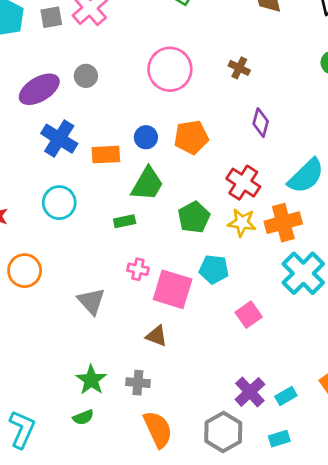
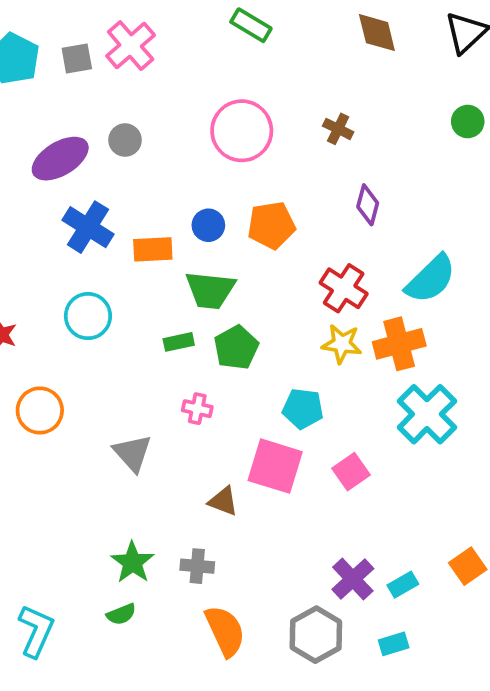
green trapezoid: (147, 184) -> (210, 290), turned 66
green pentagon: (194, 217) -> (236, 348), moved
pink square: (173, 289) -> (275, 466), moved

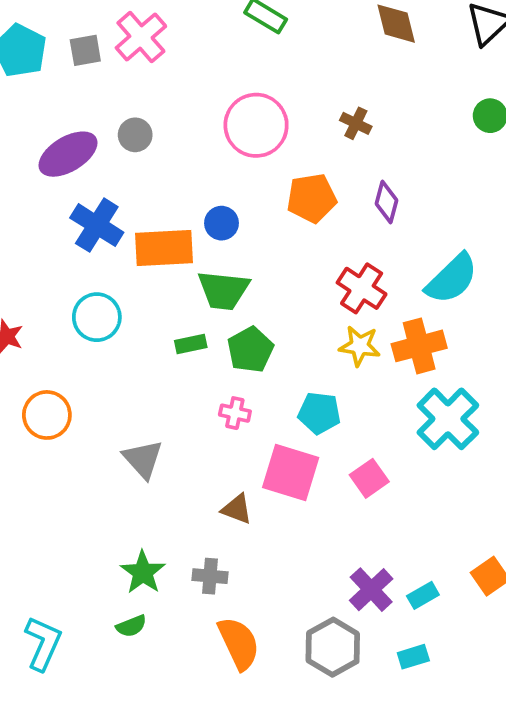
orange pentagon: (271, 225) -> (312, 198), moved
orange rectangle: (153, 249) -> (164, 248), size x1.4
pink cross: (197, 409) -> (235, 413), moved

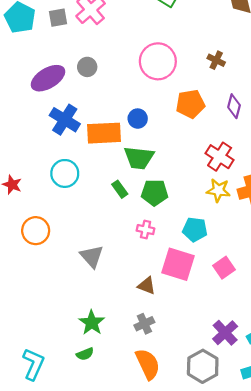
green rectangle: (191, 344) -> (120, 189), turned 66
green pentagon: (250, 350) -> (154, 193), turned 30
gray cross: (210, 576) -> (144, 324), moved, turned -30

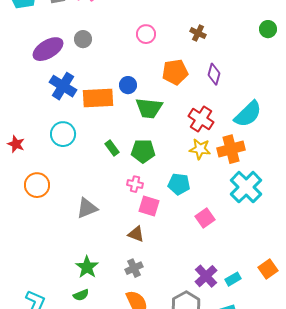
pink circle: (158, 61) -> (146, 34), size x0.6
green trapezoid: (139, 158) -> (149, 108), moved
gray triangle: (92, 256) -> (87, 208), turned 50
pink square: (178, 264) -> (149, 206), moved, size x0.7

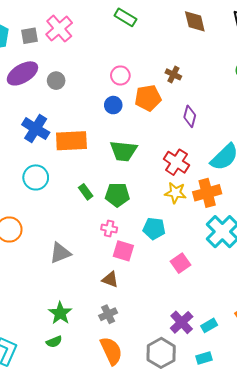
purple ellipse: (48, 49) -> (22, 73), moved
orange pentagon: (175, 72) -> (148, 98), moved
blue circle: (128, 85) -> (113, 105), moved

